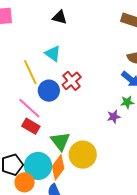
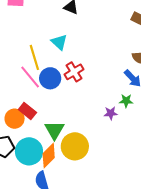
pink line: (29, 108) -> (30, 77), moved
orange circle: (25, 182) -> (15, 119), moved

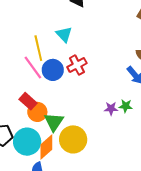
green star: (126, 101) -> (126, 106), moved
orange circle: (15, 119) -> (37, 112), moved

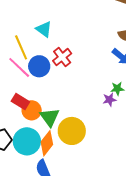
purple star: (111, 109) -> (109, 100), moved

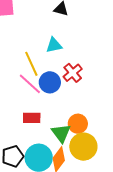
cyan triangle: (44, 29) -> (54, 45), turned -48
red rectangle: (20, 101) -> (32, 118), turned -30
orange circle: (32, 110) -> (78, 124), moved

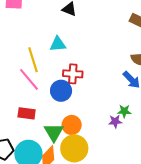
red cross: (73, 73) -> (73, 74), turned 36
blue circle: (50, 82) -> (61, 91), moved

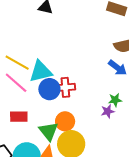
cyan triangle: (58, 44) -> (41, 72), moved, size x1.4
yellow line: (33, 60) -> (17, 63), turned -35
red cross: (73, 74) -> (65, 87), moved

